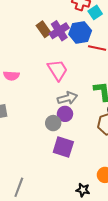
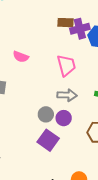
brown rectangle: (44, 29) -> (66, 23), turned -70
purple circle: (65, 114) -> (64, 118), moved

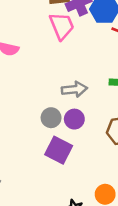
pink trapezoid: (66, 65) -> (62, 26), moved

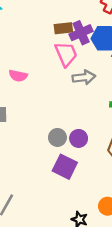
gray arrow: (74, 89) -> (84, 77), moved

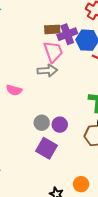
pink semicircle: (18, 76) -> (14, 90), moved
gray arrow: (84, 77) -> (47, 71), moved

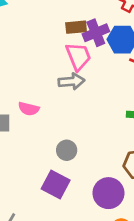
purple circle: (60, 125) -> (108, 193), moved, size x1.5
purple square: (46, 148) -> (56, 185), moved

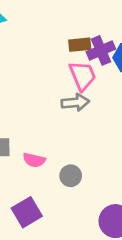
pink semicircle: (29, 109) -> (34, 160), moved
purple square: (56, 185) -> (27, 212), moved, turned 32

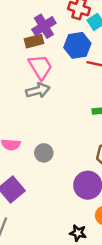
purple cross: (101, 50) -> (44, 26), moved

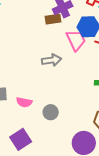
pink trapezoid: (40, 67) -> (76, 40), moved

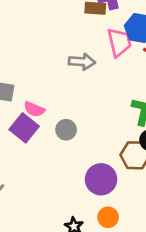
purple square: (21, 139) -> (24, 128), moved, turned -30

